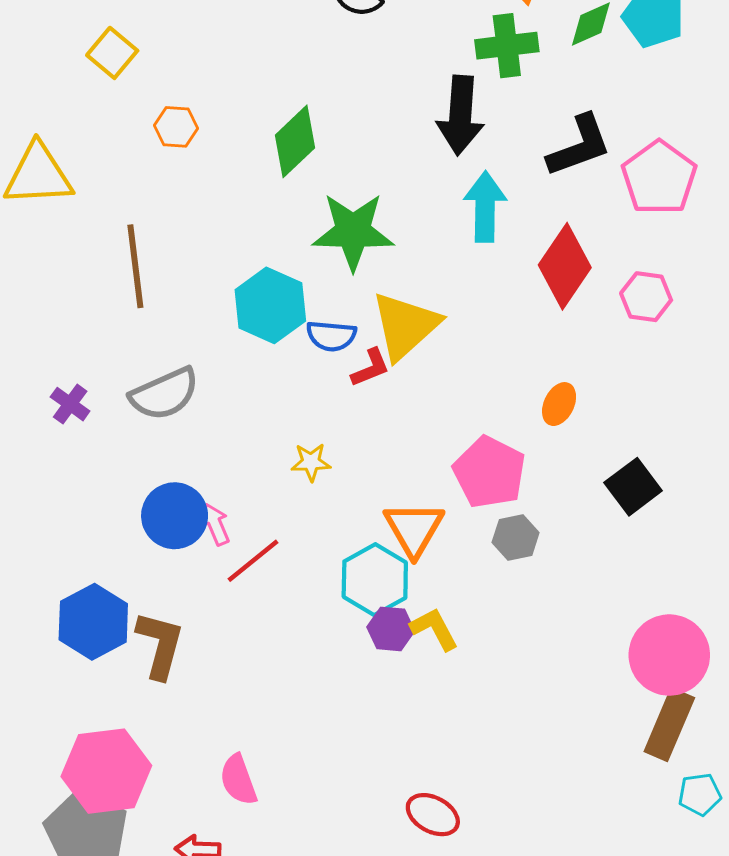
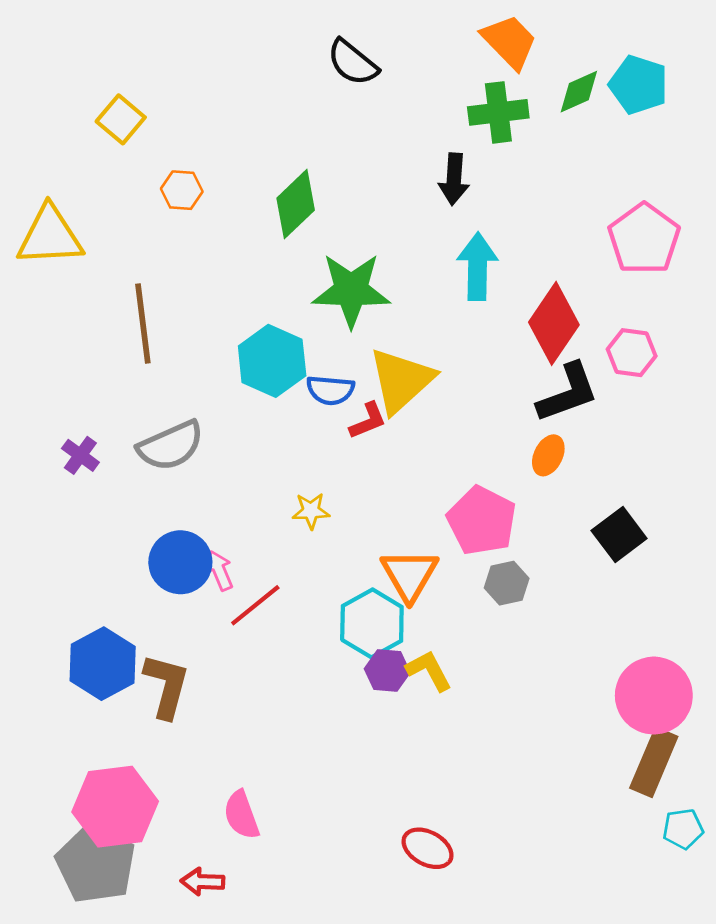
black arrow: (460, 115) -> (454, 179), size x0.7
black L-shape: (579, 146) -> (568, 393), moved

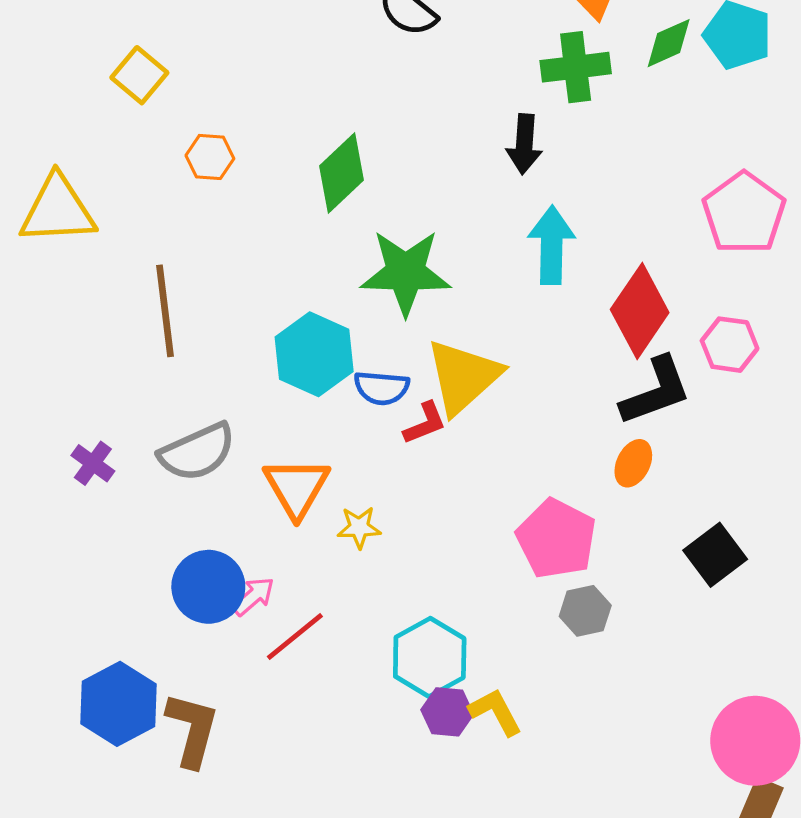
pink arrow: (219, 571) -> (253, 596), turned 72
orange triangle: (409, 575) -> (297, 487), moved

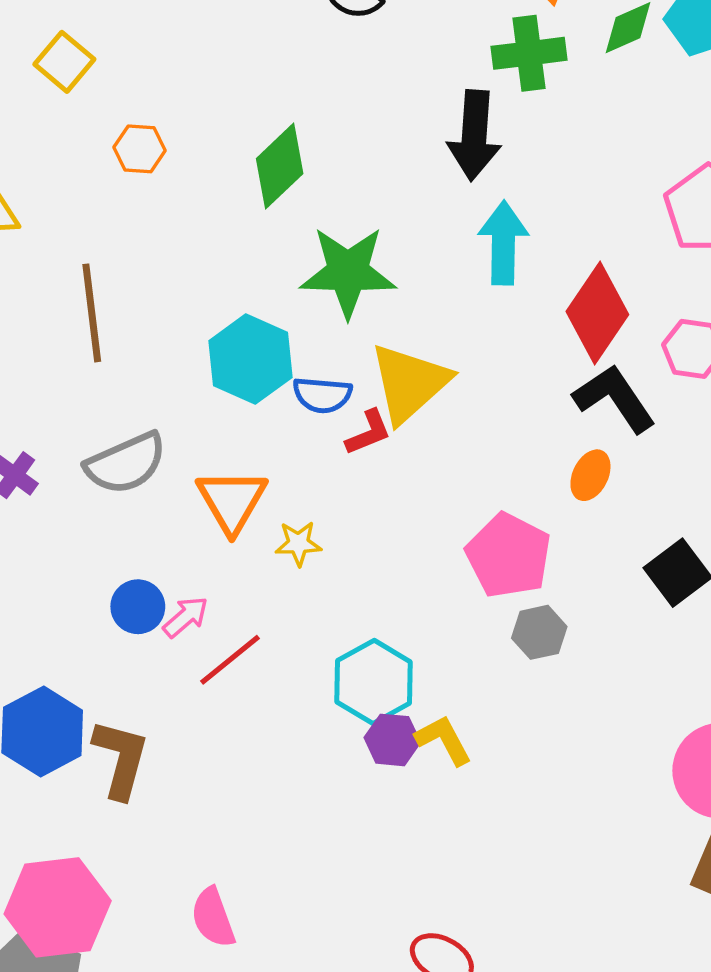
black arrow: (524, 144) -> (474, 135), size x1.4
black L-shape: (656, 391) -> (614, 398), turned -104
blue circle: (208, 587) -> (138, 607), size x0.7

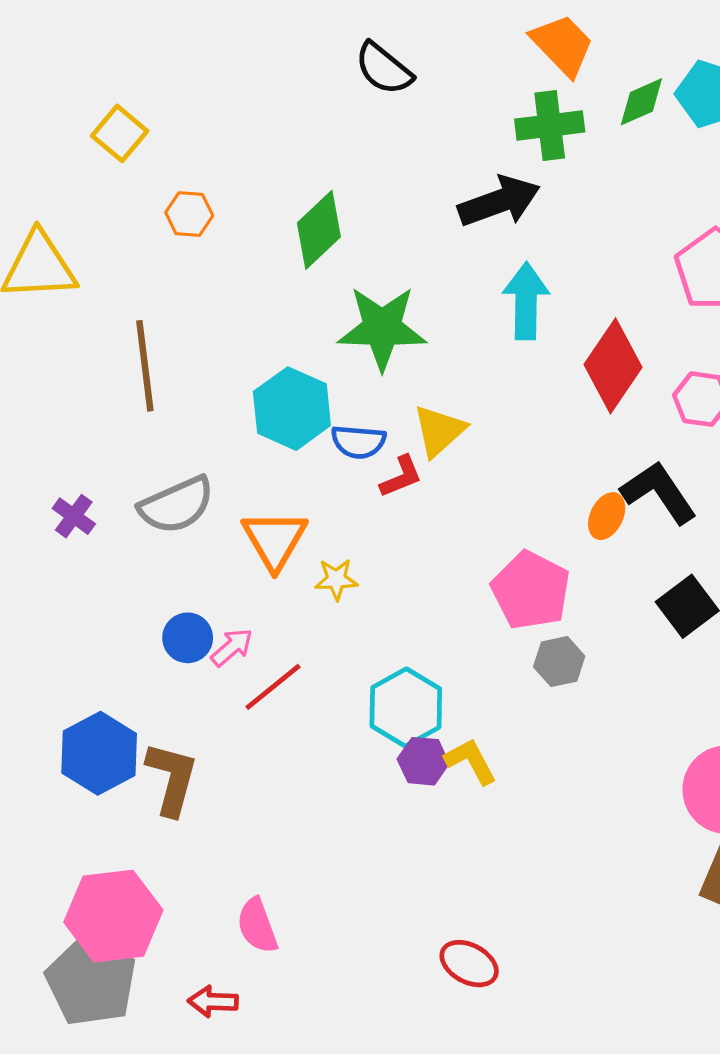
black arrow: (474, 135) -> (499, 201), turned -114
yellow triangle: (409, 383) -> (439, 431), size x0.7
black L-shape: (614, 398) -> (659, 492), moved

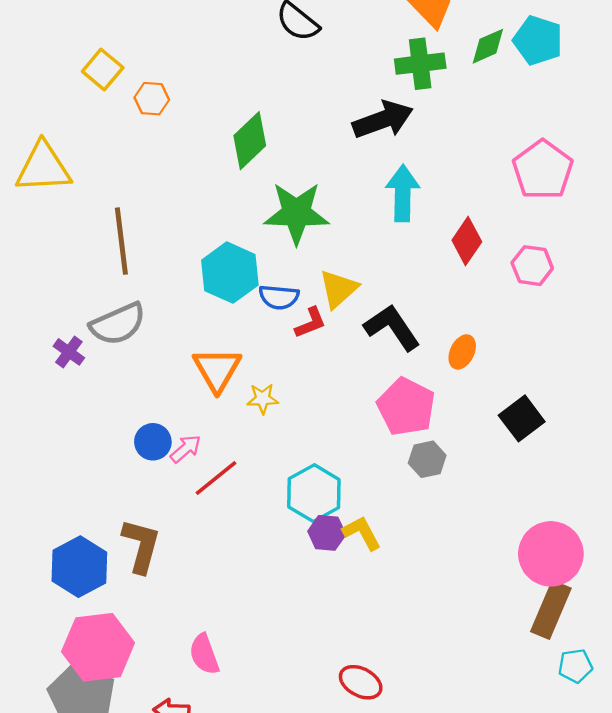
orange hexagon: (189, 214) -> (152, 99), moved
red diamond: (613, 366) -> (467, 241), size x0.7
black L-shape: (659, 492) -> (392, 327), moved
gray semicircle: (177, 505) -> (118, 324), moved
blue hexagon: (99, 753) -> (79, 567), moved

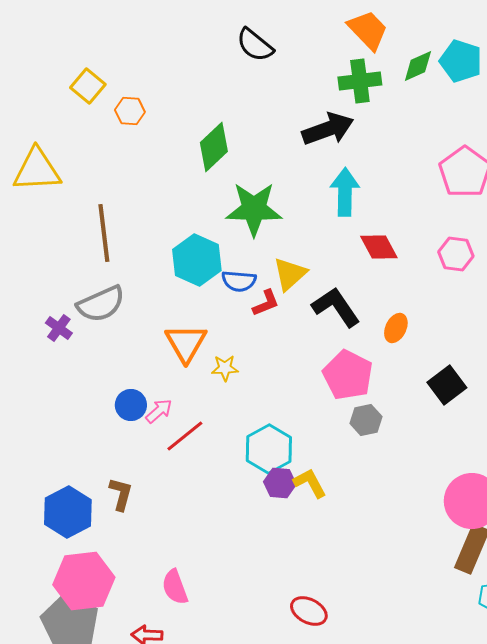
red diamond: (467, 241) -> (379, 247), moved, turned -63
brown L-shape: (141, 546) -> (121, 494), size x0.7

